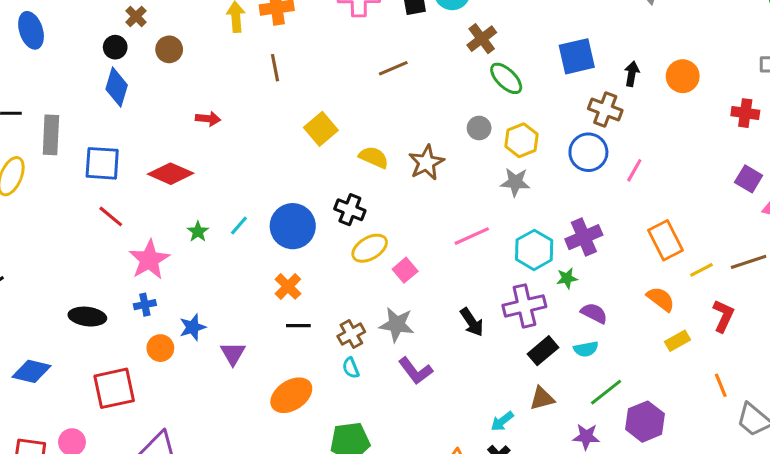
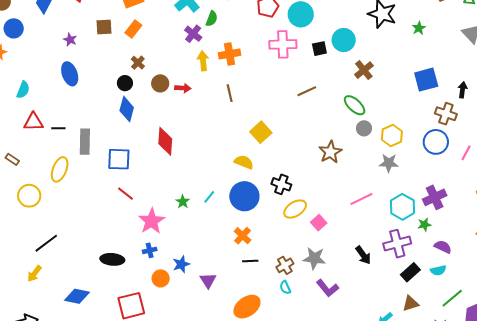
green ellipse: (506, 78) -> (355, 105), moved
red arrow: (208, 119) -> (183, 88), moved
yellow semicircle: (374, 157) -> (244, 162), moved
red diamond: (171, 174) -> (165, 141), moved, turned 72

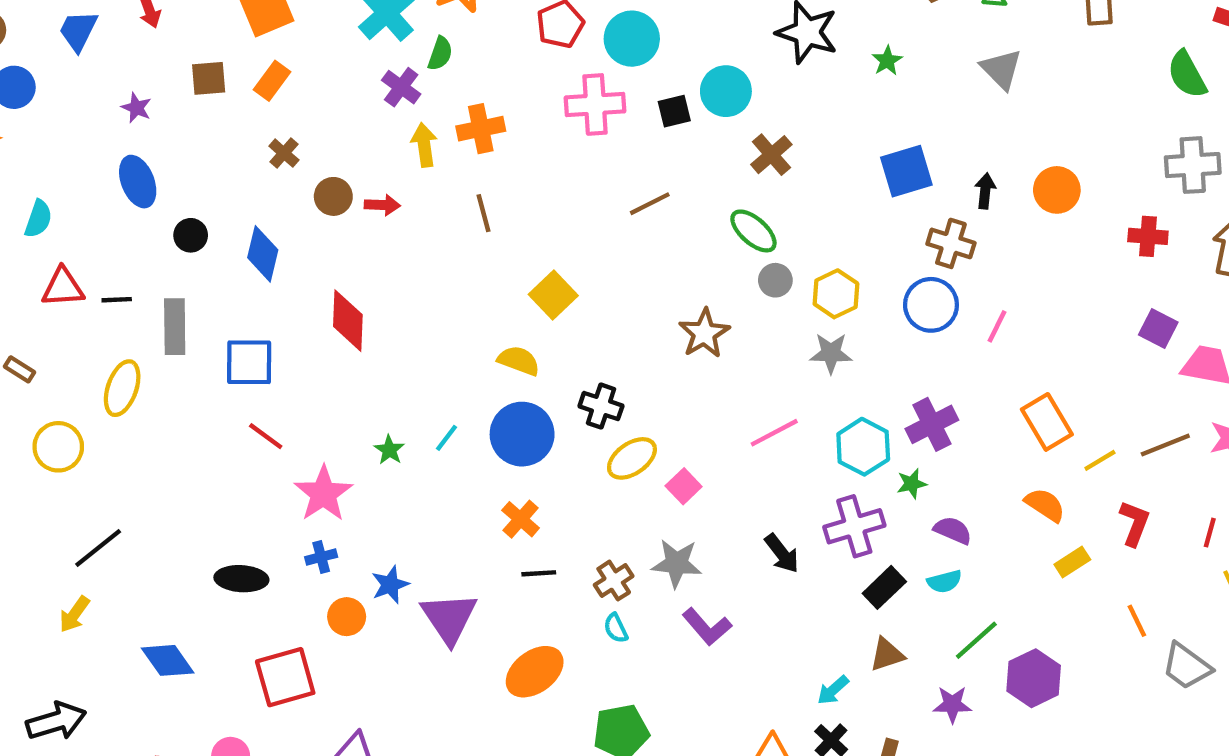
black circle: (125, 83) -> (191, 235), moved
purple triangle: (208, 281) -> (449, 618), size x1.6
blue diamond: (77, 296) -> (168, 660), turned 45

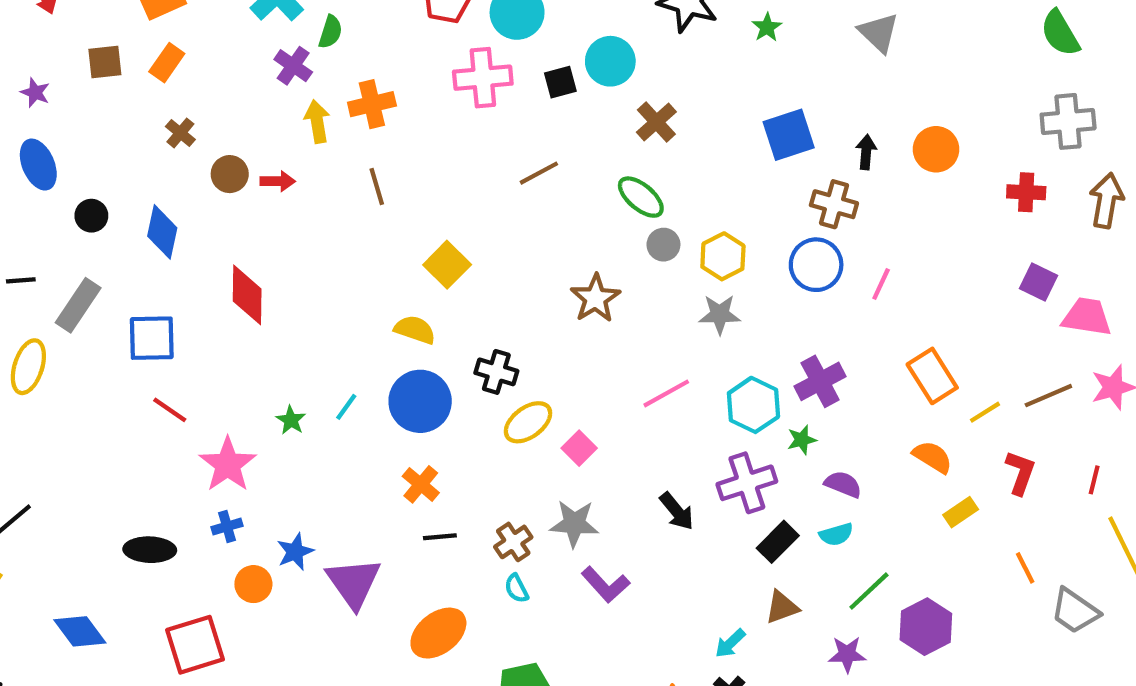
gray rectangle: (175, 327) -> (78, 305), turned 36

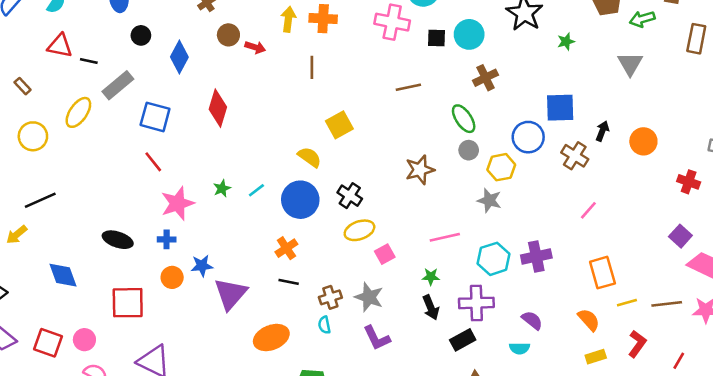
blue circle: (816, 265) -> (528, 137), moved
green star: (802, 440) -> (431, 277), moved
black rectangle: (778, 542) -> (463, 340), moved

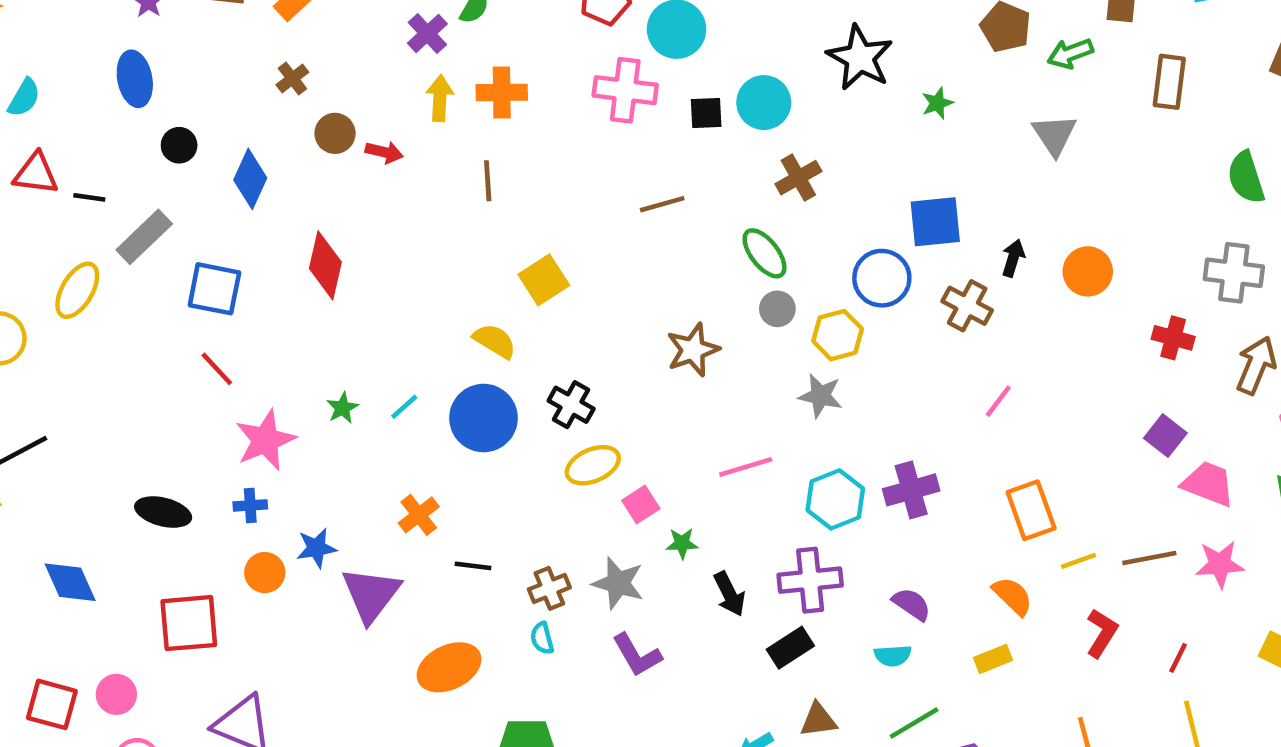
orange cross: (286, 248) -> (419, 515), moved
green star: (431, 277) -> (682, 543), moved
yellow rectangle: (596, 357) -> (993, 659), moved

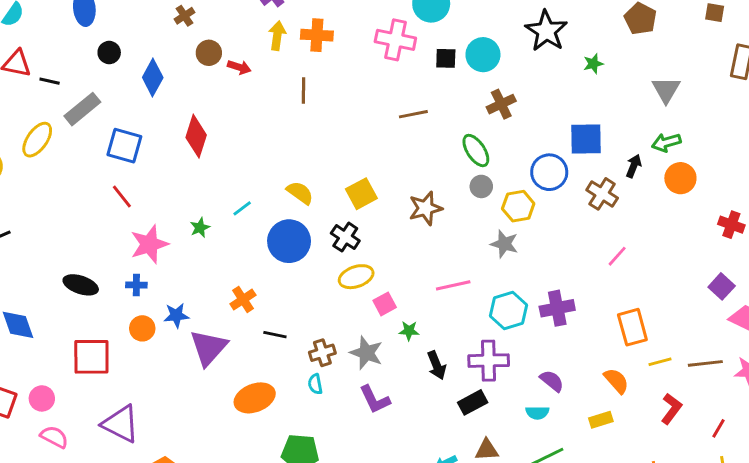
green arrow: (1070, 53) -> (666, 143), moved
yellow square: (544, 280) -> (361, 194), moved
cyan line: (404, 407) -> (242, 208), moved

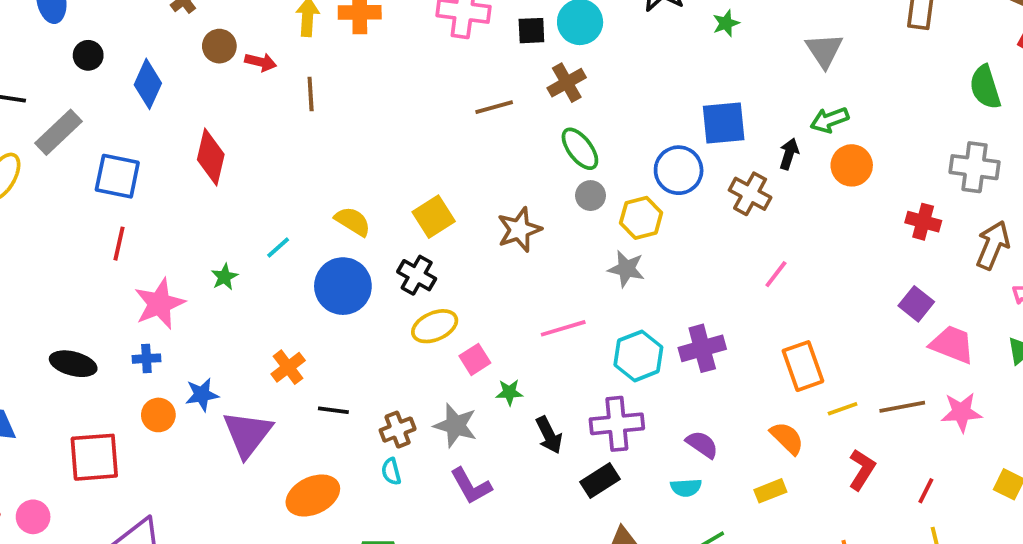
brown line: (304, 91) -> (311, 94), moved
brown cross: (501, 104) -> (567, 83), moved
red line: (122, 197) -> (119, 244), turned 55

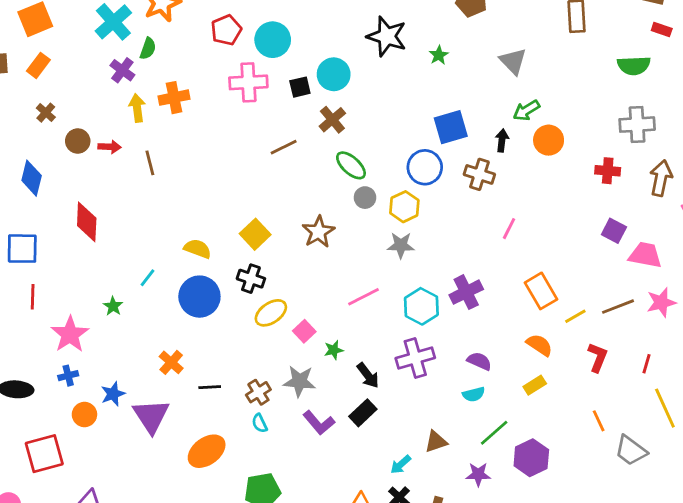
green semicircle: (985, 87) -> (634, 66), turned -64
black rectangle: (600, 480) -> (363, 413), moved

